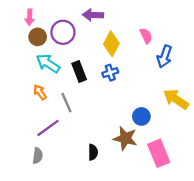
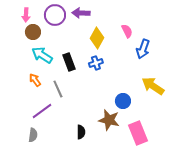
purple circle: (63, 32) -> (55, 15), moved

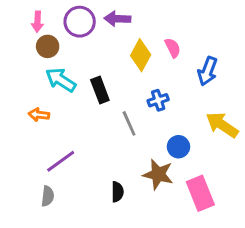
pink semicircle: (127, 31) -> (173, 48), moved
blue cross: (96, 63) -> (158, 100), moved
orange arrow: (35, 80) -> (39, 115), moved, turned -48
gray line: (58, 89) -> (129, 123), moved

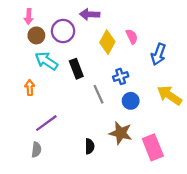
purple circle: (80, 22) -> (63, 31), moved
orange arrow: (39, 115) -> (30, 88), turned 80
blue circle: (178, 147) -> (131, 101), moved

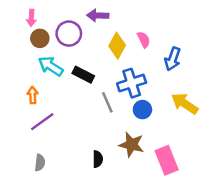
black rectangle: (76, 69) -> (83, 75), turned -42
blue cross: (121, 76) -> (132, 83), size x1.6
purple line: (46, 123) -> (42, 122), moved

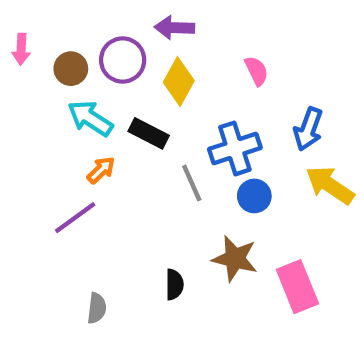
pink arrow: (31, 18) -> (21, 49), moved
yellow diamond: (117, 46) -> (179, 82), moved
blue arrow: (173, 59) -> (308, 129), moved
orange arrow: (33, 95) -> (101, 170), moved, turned 49
gray semicircle: (40, 163) -> (97, 308), moved

